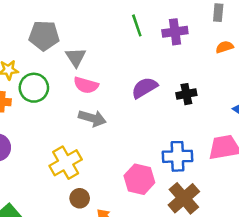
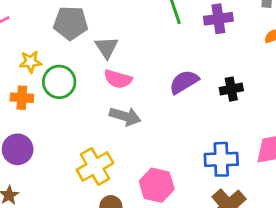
pink hexagon: (139, 179) -> (157, 185), moved

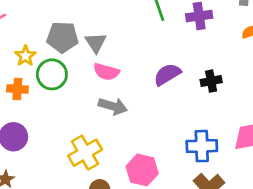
gray pentagon: (71, 23) -> (63, 37), moved
yellow star: (30, 62) -> (25, 56), turned -30

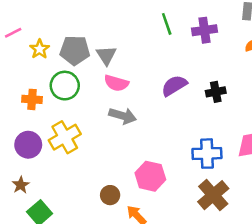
yellow star: (25, 56) -> (40, 49), moved
yellow cross: (85, 153) -> (65, 137), moved

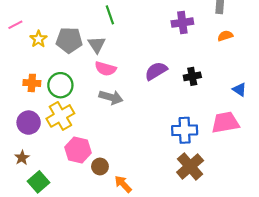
green line: (167, 24) -> (110, 15), moved
green circle: (65, 86) -> (60, 85), moved
pink hexagon: (150, 176) -> (78, 150), moved

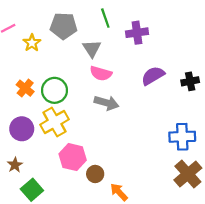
purple cross: (182, 23) -> (137, 33), moved
gray pentagon: (69, 40) -> (64, 26), moved
orange cross: (32, 83) -> (25, 88), turned 35

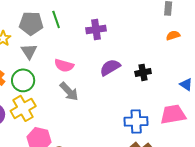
green line: (105, 18) -> (56, 19), moved
gray triangle: (92, 49) -> (29, 51), moved
gray arrow: (106, 103) -> (69, 91), turned 30

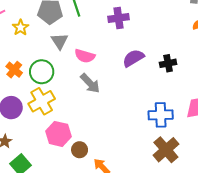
gray triangle: (29, 51) -> (60, 41), moved

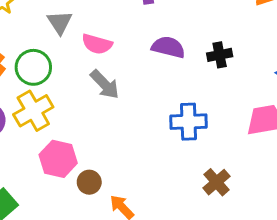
purple semicircle: (133, 58) -> (168, 47), turned 45
blue cross: (161, 115) -> (189, 122), moved
brown cross: (166, 150) -> (216, 182), size x0.7

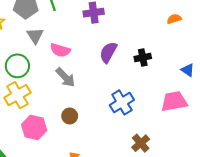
purple semicircle: (168, 47) -> (108, 52), turned -75
blue cross: (189, 122) -> (122, 102), turned -30
brown circle: (89, 182) -> (70, 116), moved

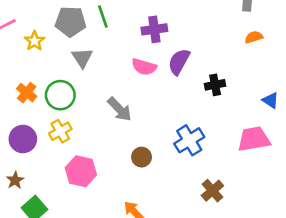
pink semicircle: (60, 50) -> (144, 67), moved
purple semicircle: (108, 52) -> (179, 62), moved
yellow cross: (17, 95) -> (60, 131), size x0.7
brown circle: (70, 116) -> (142, 157), moved

